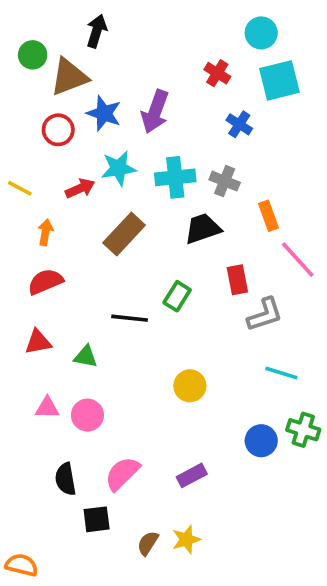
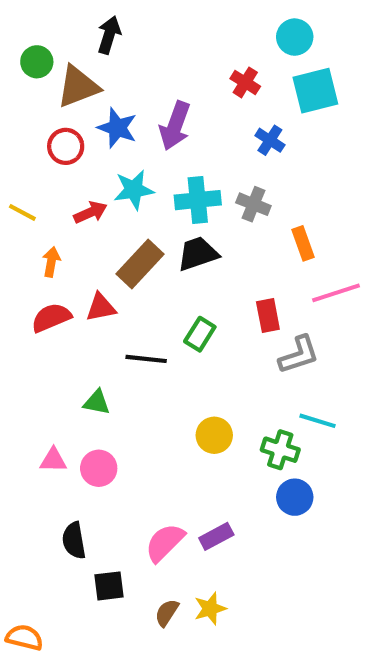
black trapezoid: (203, 229) -> (198, 254), moved
pink line: (298, 260) -> (336, 293), turned -66
red triangle: (38, 342) -> (101, 307), moved
green cross: (303, 430) -> (280, 450), moved
pink semicircle: (122, 474) -> (165, 543), moved

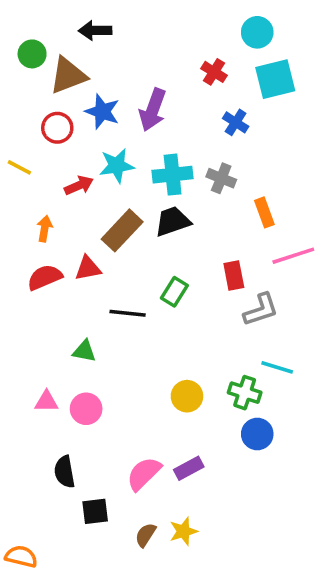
black arrow: (109, 35) -> (95, 30), turned -108
yellow line: (22, 212) -> (19, 167), moved
yellow circle: (214, 435) -> (187, 396), moved

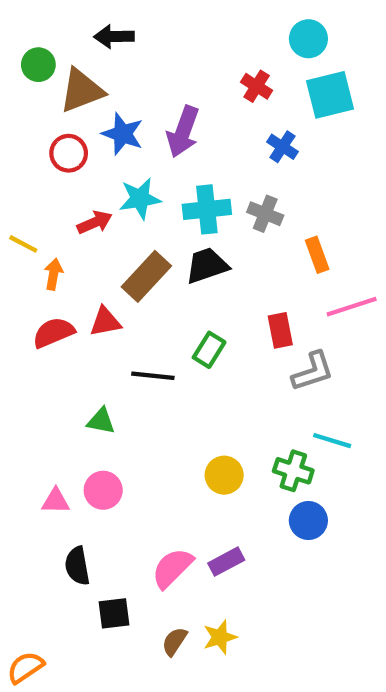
yellow line: (19, 167) -> (23, 244), moved
pink triangle: (46, 402) -> (56, 501), moved
orange semicircle: (21, 556) -> (25, 667), turned -48

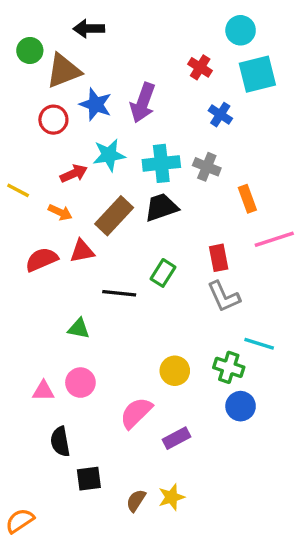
orange arrow: (53, 274) -> (60, 212), moved, turned 105
gray L-shape: (313, 371) -> (224, 297), moved, turned 84
pink semicircle: (172, 568) -> (136, 413), moved

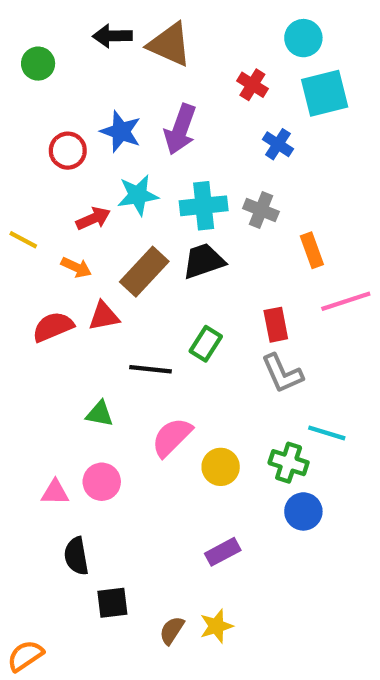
brown triangle: (64, 71) -> (170, 44), moved, turned 45
pink semicircle: (136, 413) -> (172, 437), moved

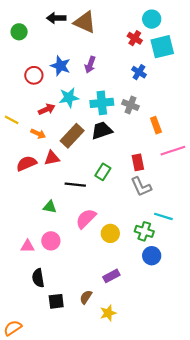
red cross: (252, 85) -> (135, 38), moved
purple arrow: (180, 129) -> (90, 65), size x0.7
brown semicircle: (172, 630) -> (86, 297), moved

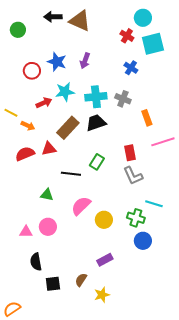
orange arrow: (38, 134) -> (28, 126), moved

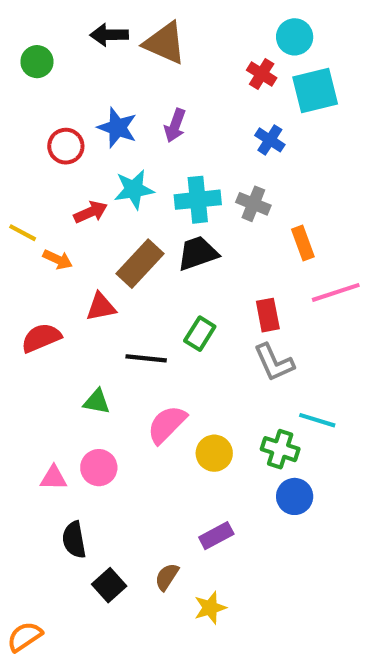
red semicircle: (25, 154) -> (41, 338), moved
black square: (53, 284) -> (109, 585), turned -35

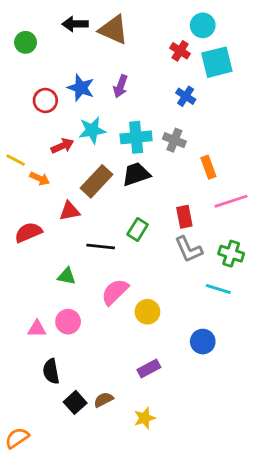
green cross: (280, 449) -> (231, 254), moved
brown semicircle: (167, 577) -> (103, 400), moved, turned 30

